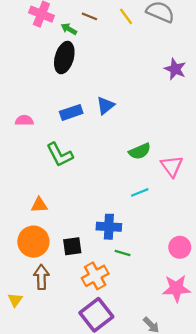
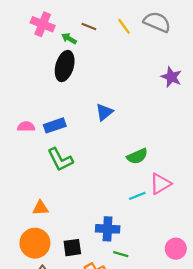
blue rectangle: (71, 112) -> (55, 125), moved
pink triangle: (172, 166) -> (160, 184), moved, turned 35

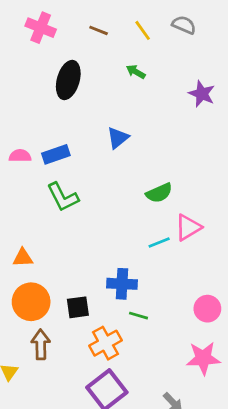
gray semicircle: (157, 22) -> (184, 25), size x0.7
green arrow: (69, 39) -> (136, 72), moved
orange triangle: (40, 208) -> (23, 258), moved

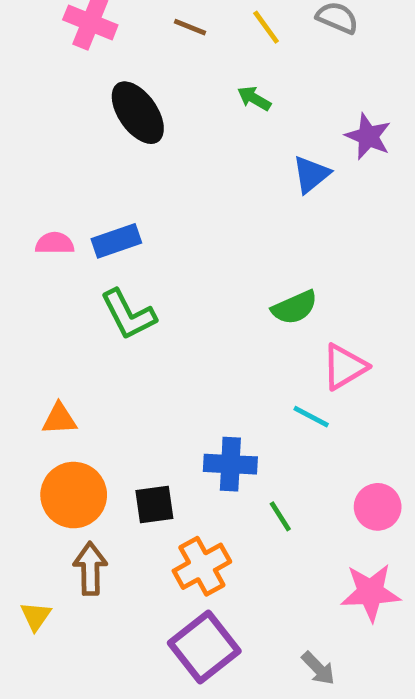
black ellipse: (68, 80) -> (138, 113), turned -51
blue triangle: (118, 138) -> (311, 174), moved
cyan line: (159, 243) -> (311, 417), moved, turned 50
green line: (139, 316) -> (280, 516), moved, turned 42

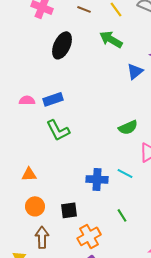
green arrow: (254, 98) -> (111, 39), size x1.6
black ellipse: (138, 113) -> (62, 45), turned 60
cyan line: (311, 417) -> (125, 173), moved
blue cross: (230, 464) -> (97, 179), moved
orange circle: (74, 495) -> (35, 206), size x0.7

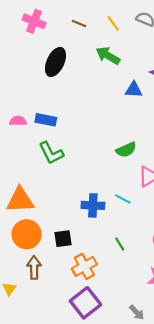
blue triangle: (135, 71) -> (134, 90), turned 42
blue rectangle: (53, 99) -> (46, 120), turned 30
orange triangle: (29, 174) -> (20, 200), size x1.8
orange circle: (35, 206) -> (27, 234), size x1.4

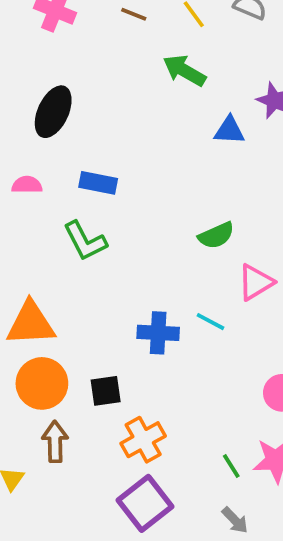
black ellipse: (55, 62) -> (53, 112), moved
blue rectangle: (46, 120) -> (98, 183), moved
green line: (120, 244) -> (231, 466), moved

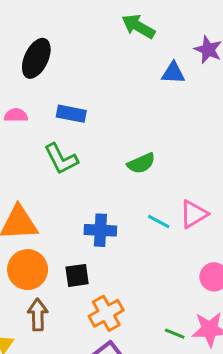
green semicircle: (216, 235) -> (141, 163), moved
pink triangle: (256, 282) -> (194, 214), moved
blue cross: (158, 333) -> (100, 230), moved
green line: (231, 466) -> (175, 334), turned -36

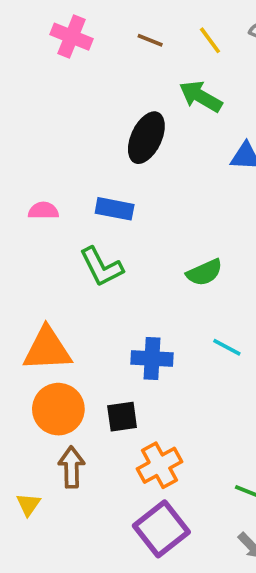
black ellipse: (36, 58) -> (146, 138), moved

